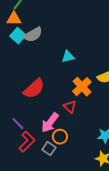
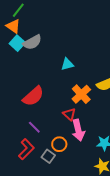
orange triangle: (14, 19) -> (13, 26), turned 35
pink arrow: (50, 123) -> (78, 130), moved, turned -50
purple line: (18, 124) -> (34, 127), moved

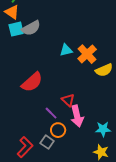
cyan square: (17, 43) -> (16, 29), turned 35
orange cross: (81, 94) -> (87, 54), moved
purple line: (34, 127) -> (51, 113), moved
red L-shape: (26, 149) -> (25, 147), moved

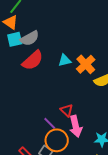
red semicircle: (32, 82) -> (33, 60), moved
orange circle: (58, 130) -> (57, 140), size x1.5

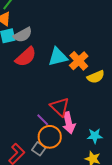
cyan triangle: (65, 60) -> (58, 57), size x1.5
red triangle: (67, 110) -> (60, 107), size x1.5

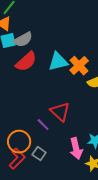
pink arrow: (69, 123) -> (76, 149), moved
orange circle: (50, 137) -> (19, 142), moved

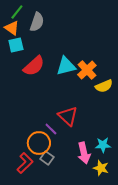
gray semicircle: (23, 40) -> (37, 22), moved, turned -42
orange circle: (19, 142) -> (39, 143), moved

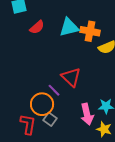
red semicircle: (34, 66) -> (37, 27), size x0.7
orange cross: (87, 70) -> (90, 31), turned -36
red L-shape: (25, 163) -> (28, 124), turned -35

